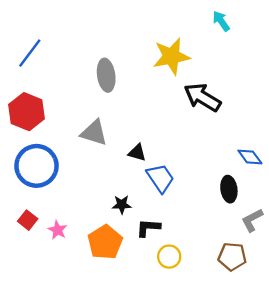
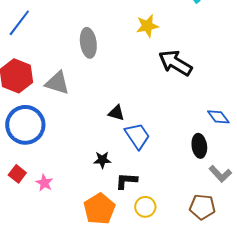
yellow star: (171, 56) -> (147, 26), size x0.7
gray triangle: (94, 133) -> (57, 83), moved
gray L-shape: (252, 220) -> (220, 174), turned -105
orange pentagon: (105, 242) -> (99, 209), moved

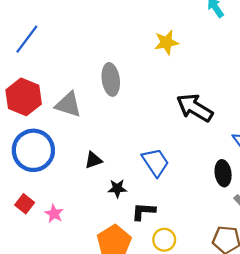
gray ellipse: (88, 43) -> (111, 79), moved
black arrow: (175, 63) -> (195, 108), moved
black triangle: (116, 113) -> (93, 160), moved, turned -36

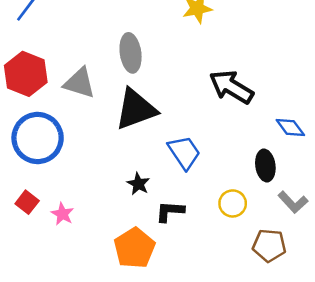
black triangle: (93, 160) -> (136, 109), moved, size x2.0
black star: (117, 188) -> (138, 184), turned 30
yellow circle: (164, 240) -> (233, 203), moved

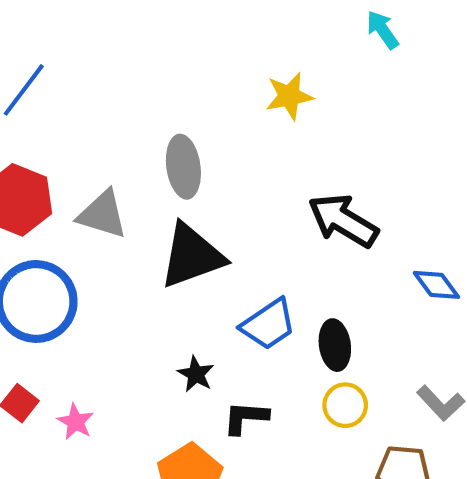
blue trapezoid: (184, 152) -> (268, 324), turned 90
black ellipse: (265, 165) -> (335, 345), moved

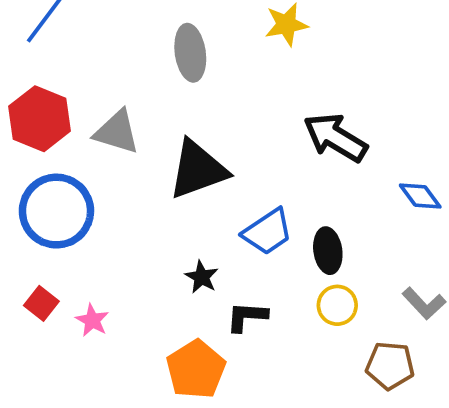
gray ellipse: (183, 167) -> (190, 53), moved

